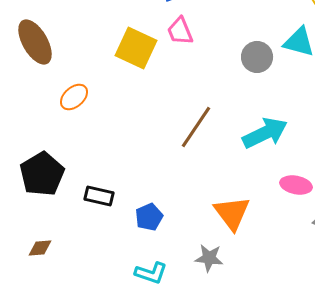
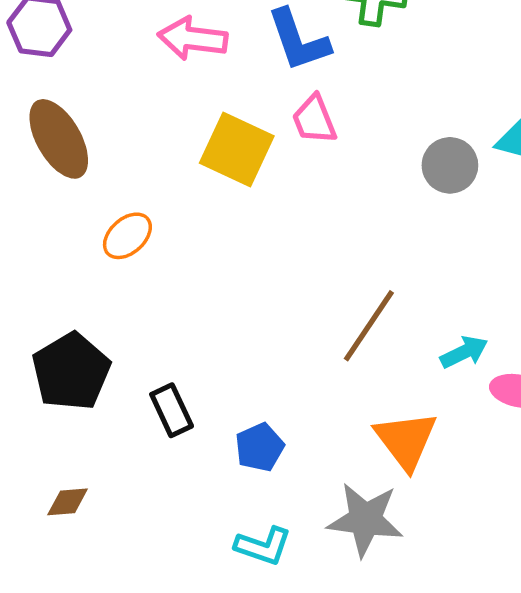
brown line: (196, 127) -> (369, 326), moved
cyan arrow: (265, 133) -> (464, 352), moved, size x0.6
black rectangle: (99, 196) -> (172, 410), turned 52
gray star: (209, 258) -> (365, 520), size x1.5

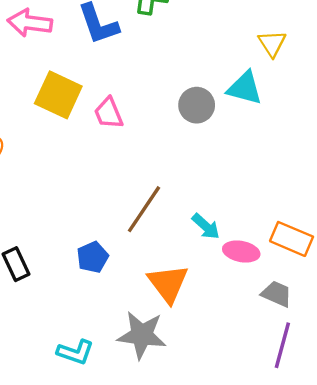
pink trapezoid: (314, 120) -> (109, 113), moved
cyan arrow: (464, 352) -> (206, 226), turned 68
blue pentagon: (260, 447) -> (93, 257), moved

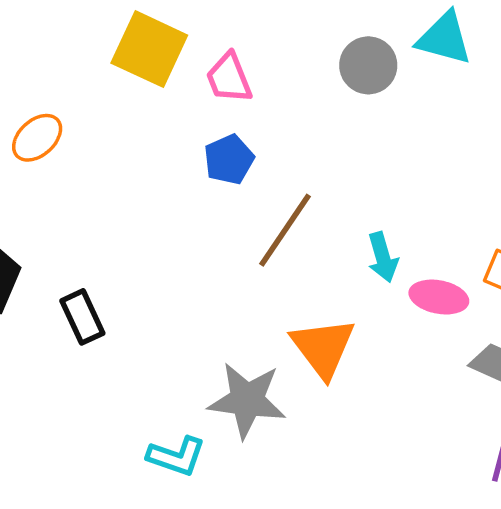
cyan arrow: (206, 226) -> (383, 257), turned 32
blue pentagon: (93, 257) -> (229, 159), moved
gray star: (142, 335) -> (247, 400), moved

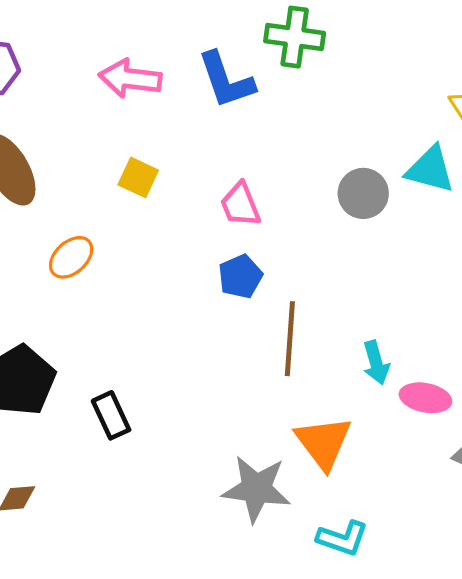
yellow square: (149, 49) -> (138, 177), moved, size x0.6
brown line: (285, 230) -> (290, 339), turned -30
cyan L-shape: (176, 456) -> (342, 538), moved

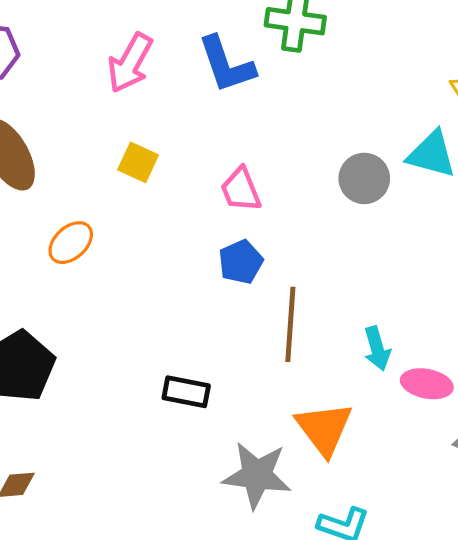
pink arrow: (130, 79) -> (130, 63), turned -68
black rectangle: (111, 415) -> (186, 392), moved, turned -54

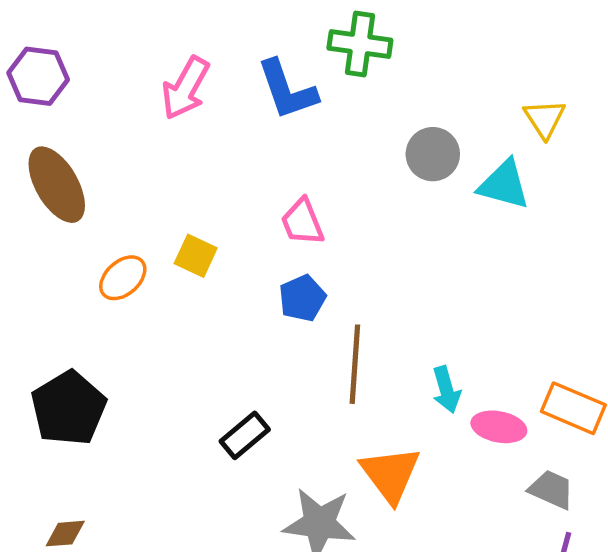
yellow square: (138, 162) -> (196, 256), moved
gray circle: (364, 178) -> (433, 154), moved
black rectangle: (186, 392) -> (245, 435), turned -51

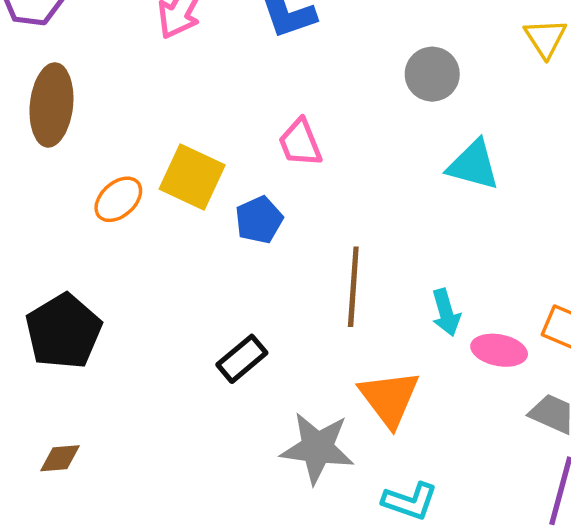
brown ellipse: (57, 185) -> (51, 105), turned 36
cyan triangle: (504, 185) -> (473, 165), moved
yellow square: (196, 256) -> (192, 177), size x1.5
blue pentagon: (302, 298) -> (259, 220), moved

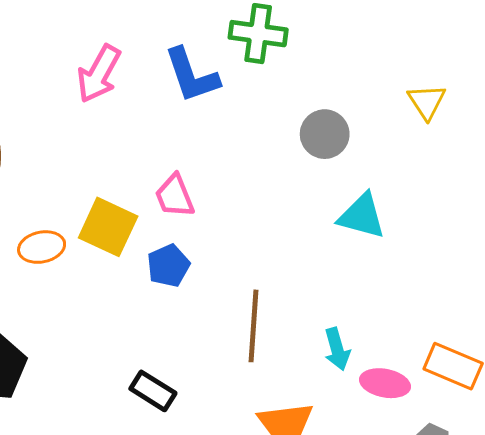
pink trapezoid: (300, 143) -> (175, 196), moved
orange ellipse: (118, 199) -> (42, 247), turned 30
black rectangle: (242, 359) -> (153, 391), turned 72

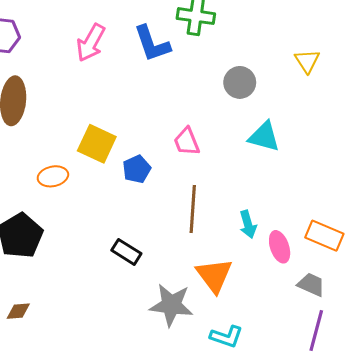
pink trapezoid: (175, 196) -> (187, 142), moved
orange ellipse: (42, 247) -> (53, 176), moved
pink ellipse: (385, 383) -> (280, 247), turned 60

